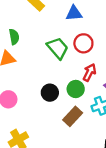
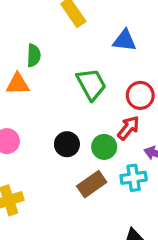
red circle: (83, 43) -> (140, 95), moved

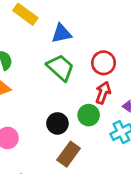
blue triangle: (124, 40) -> (61, 33), moved
brown rectangle: (92, 184) -> (69, 154), moved

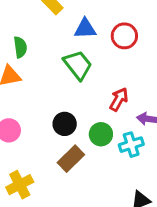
red circle: (104, 63) -> (124, 36), moved
green circle: (89, 115) -> (101, 134), moved

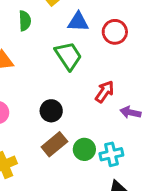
green semicircle: (20, 47) -> (25, 21), moved
green circle: (101, 134) -> (84, 149), moved
cyan cross: (131, 145) -> (111, 154), moved

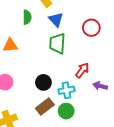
blue triangle: (78, 22) -> (56, 19), moved, turned 42
green trapezoid: (68, 56) -> (57, 44), turned -145
cyan cross: (111, 154) -> (66, 90), moved

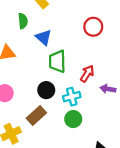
blue triangle: (56, 19) -> (44, 37), moved
green trapezoid: (57, 44) -> (57, 61), moved
brown rectangle: (45, 106) -> (36, 116), moved

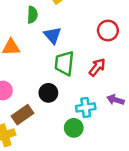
red arrow: (87, 74) -> (97, 67), moved
cyan cross: (72, 97) -> (86, 107), moved
brown rectangle: (36, 116) -> (23, 115), moved

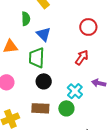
green trapezoid: (64, 63) -> (37, 58), moved
cyan cross: (86, 107) -> (75, 91), turned -35
brown rectangle: (23, 115) -> (40, 108), moved, turned 42

